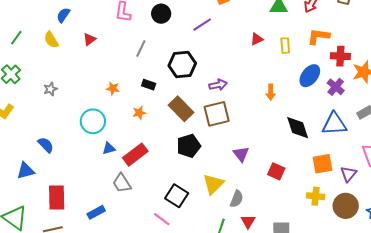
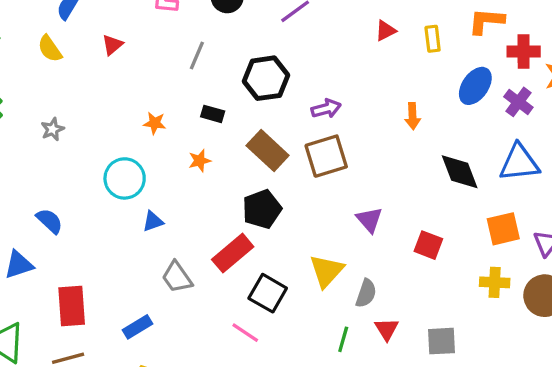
black pentagon: (189, 146) -> (262, 209), moved
red rectangle: (135, 155) -> (233, 253), moved

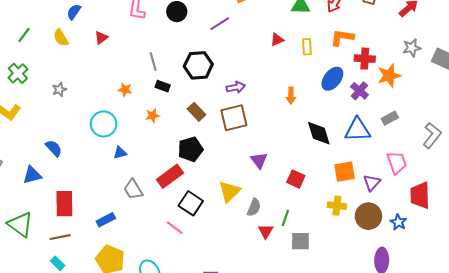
gray line: (197, 55) -> (153, 62), moved, turned -42
brown rectangle: (268, 150) -> (196, 112), size x0.7
green line: (343, 339) -> (285, 218), moved

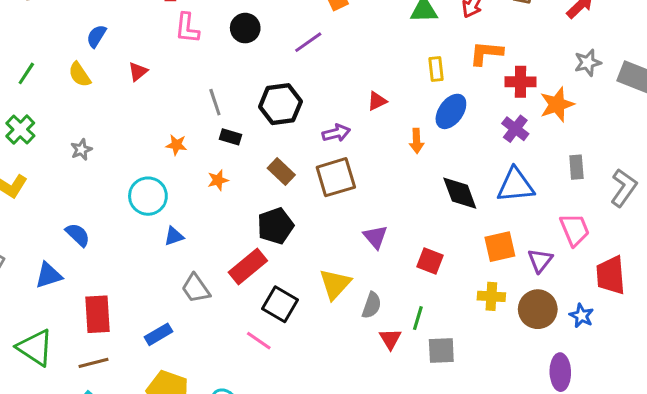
red triangle: (277, 40) -> (377, 101), moved
blue ellipse: (332, 79) -> (451, 111), moved
gray rectangle: (390, 118) -> (576, 167), moved, turned -63

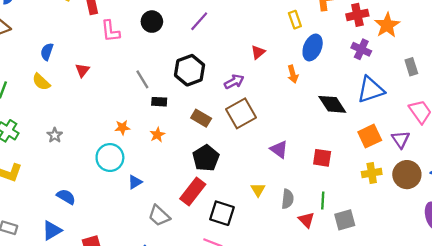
orange star: (176, 145) -> (122, 127), moved
yellow triangle: (335, 284) -> (258, 190), size x0.6

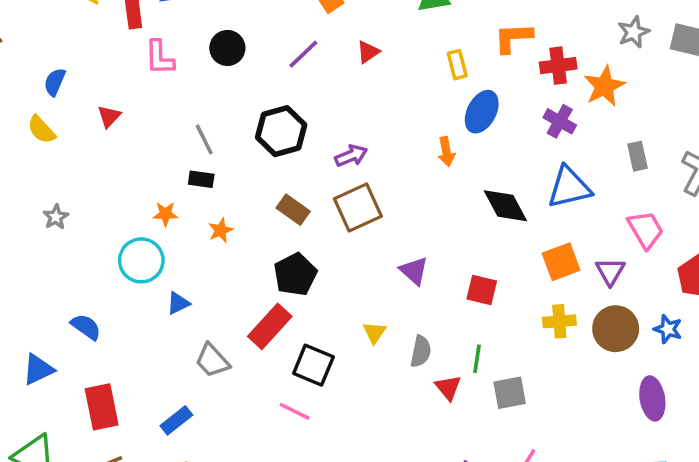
red triangle: (258, 52) -> (368, 52), moved
black rectangle: (159, 102) -> (201, 179), moved
blue semicircle: (66, 197) -> (86, 327), moved

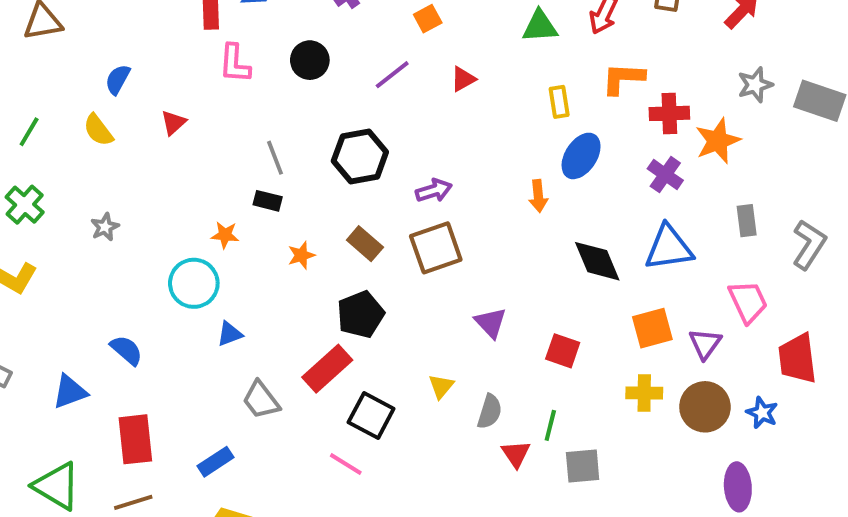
orange star: (221, 230) -> (301, 255), moved

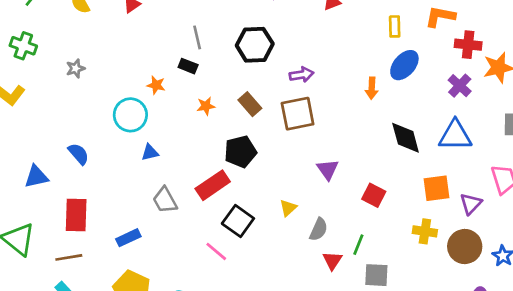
green cross: (25, 205) -> (23, 46), turned -30

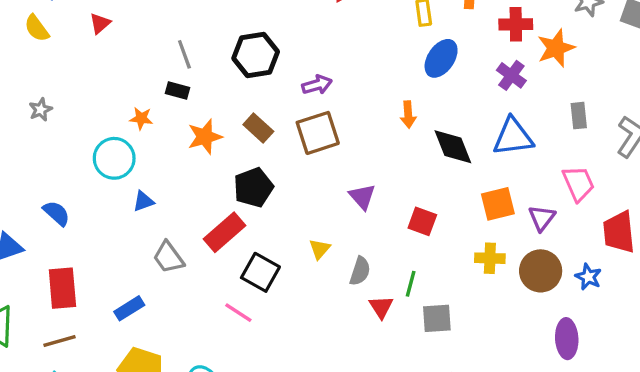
orange arrow: (372, 88) -> (408, 115), moved
orange star: (206, 106) -> (205, 137), size x1.5

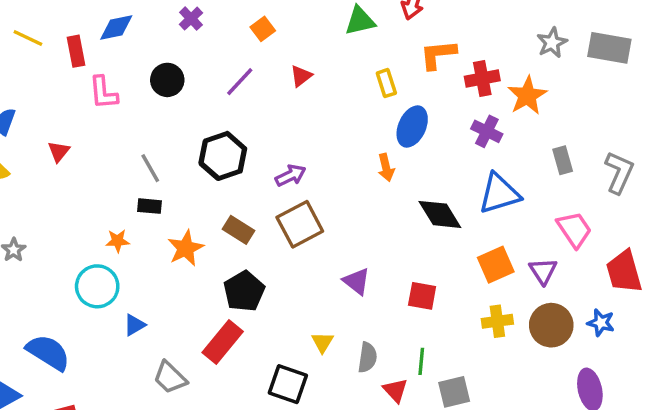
orange arrow: (408, 115) -> (386, 167), moved
blue semicircle: (57, 213) -> (48, 352), size x1.5
black square: (260, 272) -> (288, 384), moved

